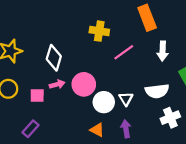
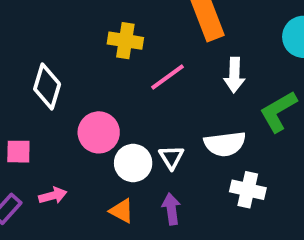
pink arrow: (57, 84) -> (53, 196), moved
white cross: (170, 118) -> (248, 190), turned 36

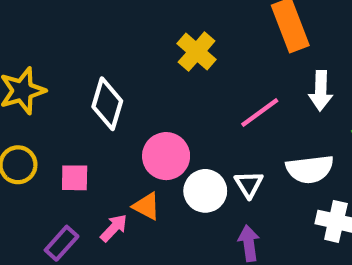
yellow cross: (125, 41) -> (197, 52), turned 32
pink line: (168, 77) -> (260, 113), moved
pink arrow: (53, 196) -> (114, 228), turned -32
orange triangle: (122, 211) -> (146, 206), moved

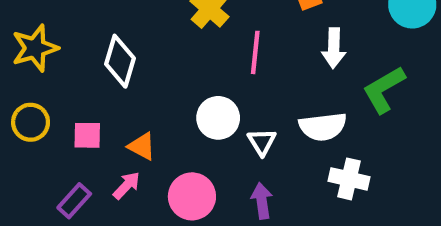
pink line: (260, 113) -> (255, 52), moved, turned -48
pink circle: (166, 156) -> (192, 196), moved
white circle: (205, 191) -> (218, 118), moved
orange triangle: (146, 206) -> (142, 146), moved

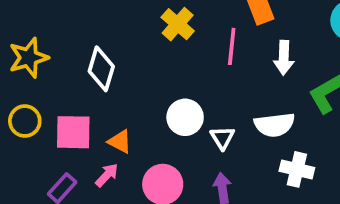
pink line: (255, 52) -> (232, 46), moved
pink square: (87, 135) -> (73, 132), size x1.5

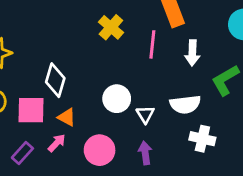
white diamond: (101, 69) -> (55, 80), moved

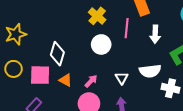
white circle: (117, 99) -> (101, 44), moved
white cross: (202, 139) -> (170, 88), moved
pink arrow: (57, 143) -> (91, 81), moved

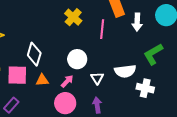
white arrow: (155, 34) -> (137, 22), moved
white circle: (101, 44) -> (77, 59), moved
orange triangle: (66, 80) -> (42, 80), turned -32

